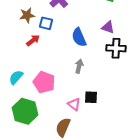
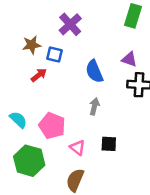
cyan semicircle: (16, 77) -> (18, 120), turned 91
pink triangle: (74, 104) -> (77, 147), moved

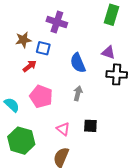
purple cross: (70, 24) -> (57, 22), turned -30
pink pentagon: (52, 126) -> (41, 96), moved

